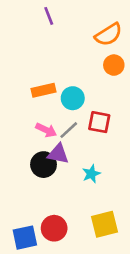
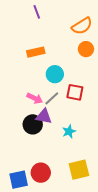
orange rectangle: (44, 90) -> (36, 52), moved

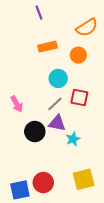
orange circle: (86, 49) -> (78, 55), moved
orange rectangle: (36, 52) -> (48, 47), moved
pink arrow: (35, 98) -> (17, 104), moved, turned 35
purple triangle: (44, 116) -> (57, 123), moved

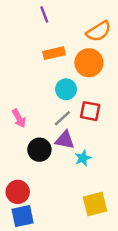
orange circle: (78, 55) -> (89, 63), size x1.5
red circle: (43, 183) -> (18, 192), moved

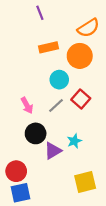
red square: (90, 111) -> (81, 99), turned 30
pink arrow: (19, 118) -> (27, 105), moved
purple triangle: (65, 140) -> (53, 151), moved, turned -42

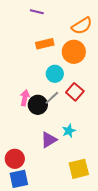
purple line: (40, 13) -> (37, 12), turned -56
pink arrow: (27, 105) -> (25, 98), turned -140
black circle: (36, 133) -> (38, 105), moved

